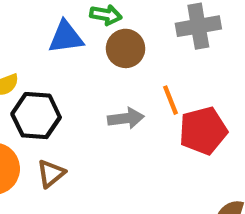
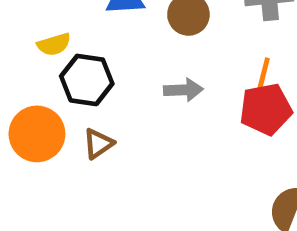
orange line: (170, 100) -> (264, 74), moved, turned 32

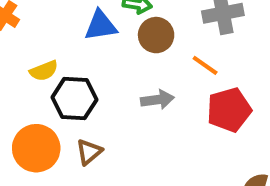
orange line: (264, 74) -> (205, 65), moved, turned -64

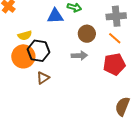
brown circle: (156, 35) -> (87, 34), moved
orange line: (205, 65) -> (115, 38), moved
orange circle: (36, 148) -> (23, 56), moved

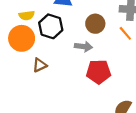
black hexagon: (39, 51) -> (51, 26), moved
red pentagon: (114, 64) -> (98, 72), moved

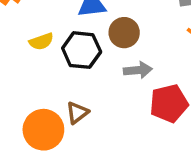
brown circle: (95, 24) -> (124, 33), moved
orange circle: (22, 38) -> (43, 130), moved

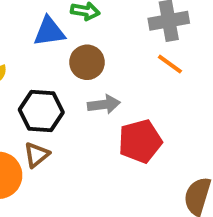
black hexagon: (82, 50) -> (41, 111), moved

